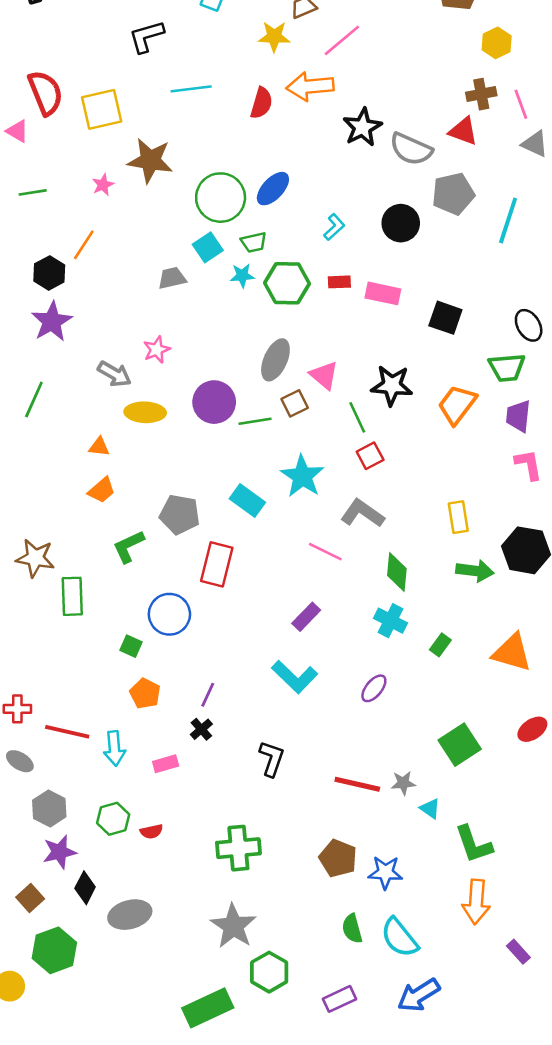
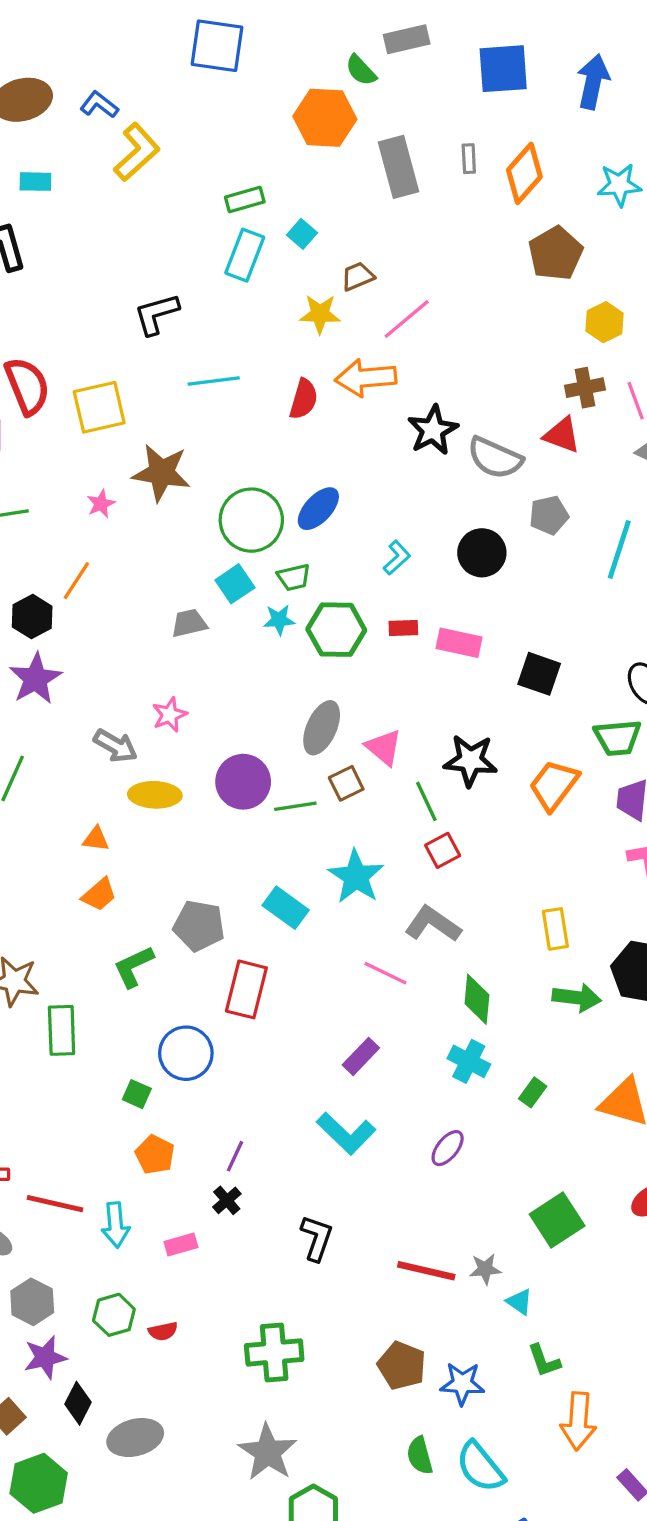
gray pentagon: (453, 194) -> (549, 515), size x0.7
green L-shape: (474, 844) -> (544, 1361), moved, size x0.7

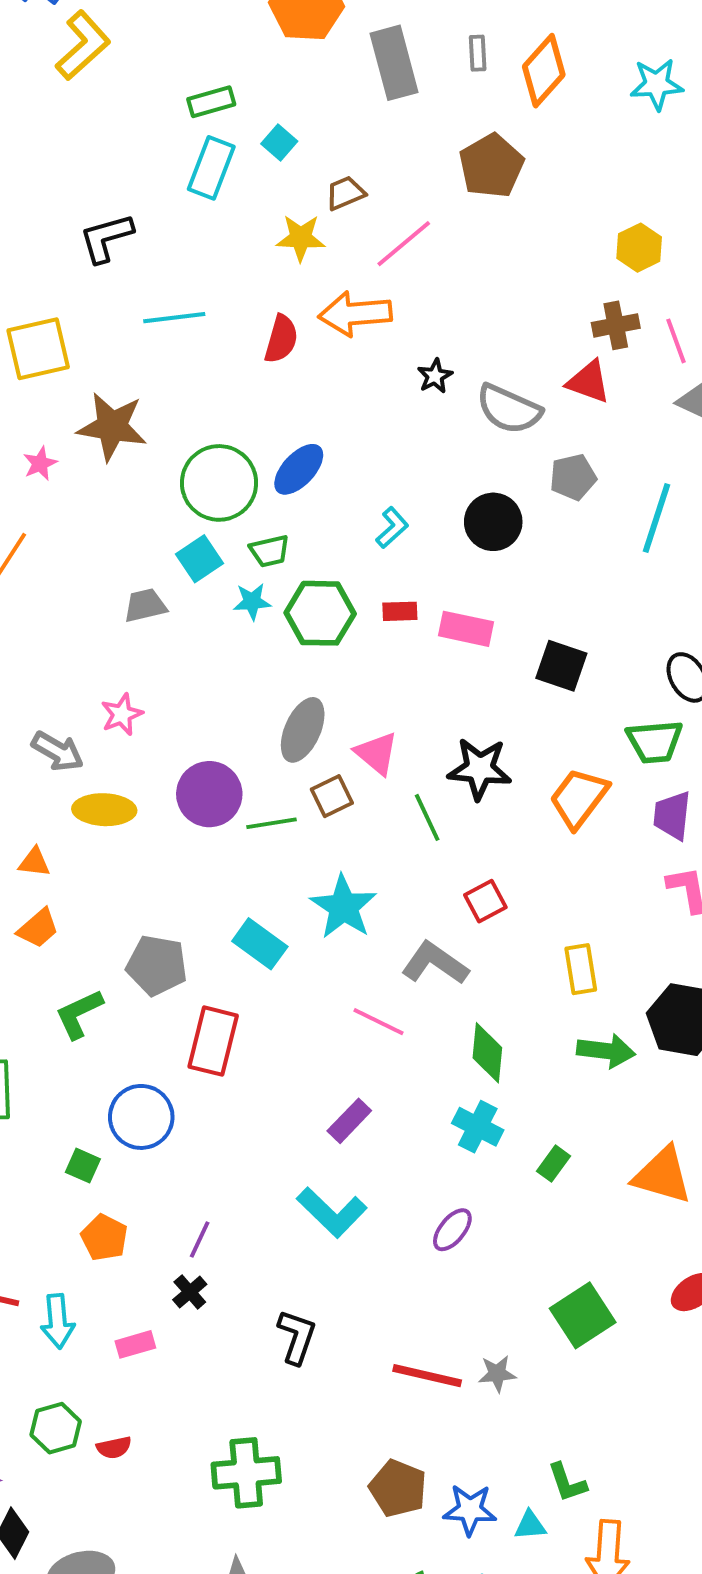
brown pentagon: (555, 253) -> (491, 166), moved
black star: (433, 430) -> (435, 376), size x0.6
red square: (443, 850) -> (485, 901), moved
cyan triangle: (520, 1302) -> (530, 1525), moved, turned -40

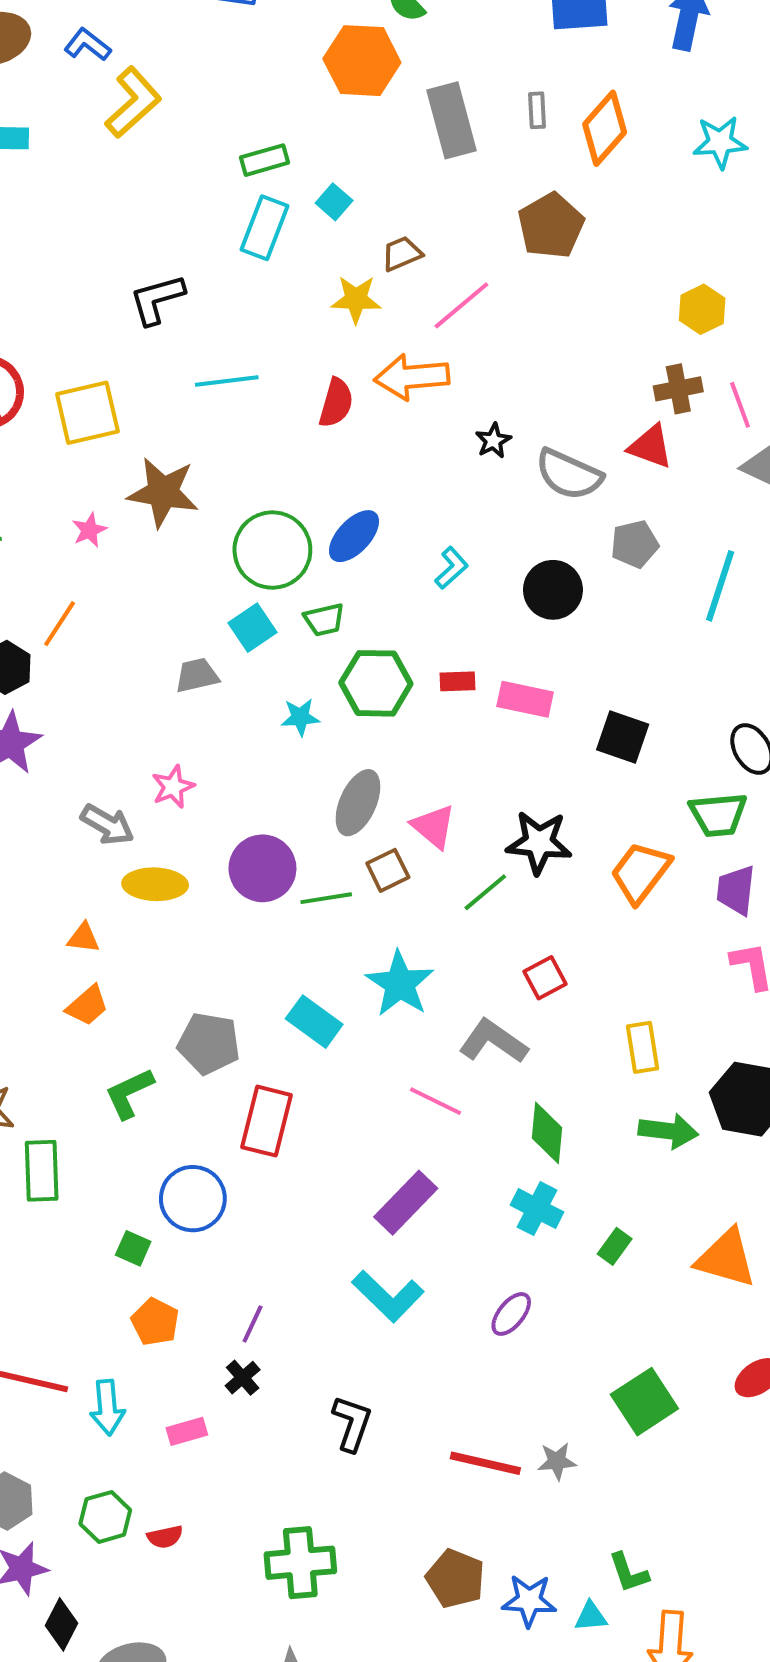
cyan L-shape: (392, 528) -> (451, 568), moved
cyan star: (252, 602) -> (300, 717), moved
green line: (427, 817) -> (485, 892), turned 75
purple rectangle: (349, 1121) -> (406, 1203), size x1.4

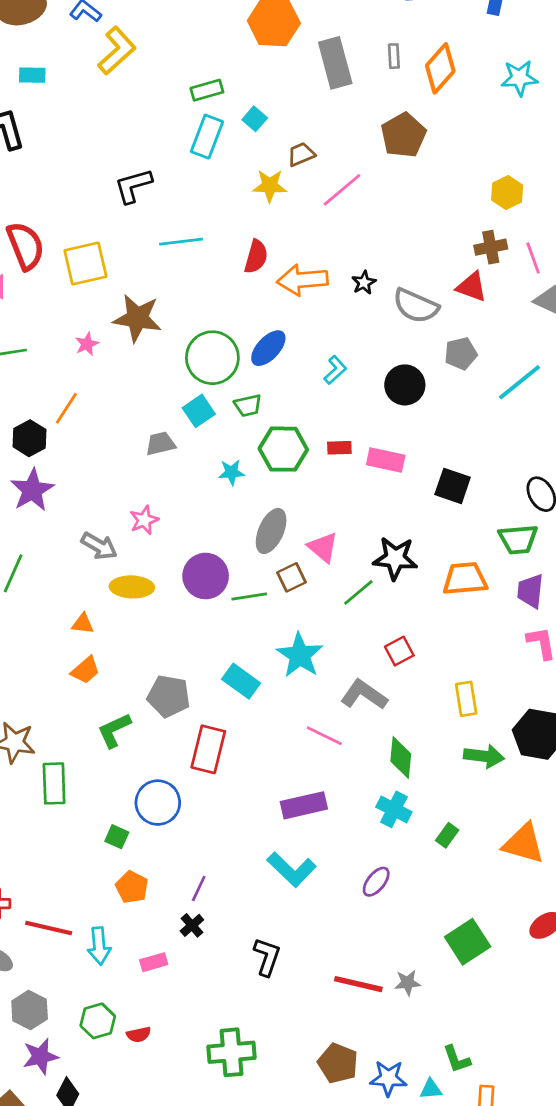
orange arrow: (412, 377) -> (302, 280), moved
cyan line: (720, 586) -> (519, 382), turned 33
orange trapezoid: (640, 872) -> (465, 579), turned 48
purple rectangle: (406, 1203) -> (304, 805), turned 33

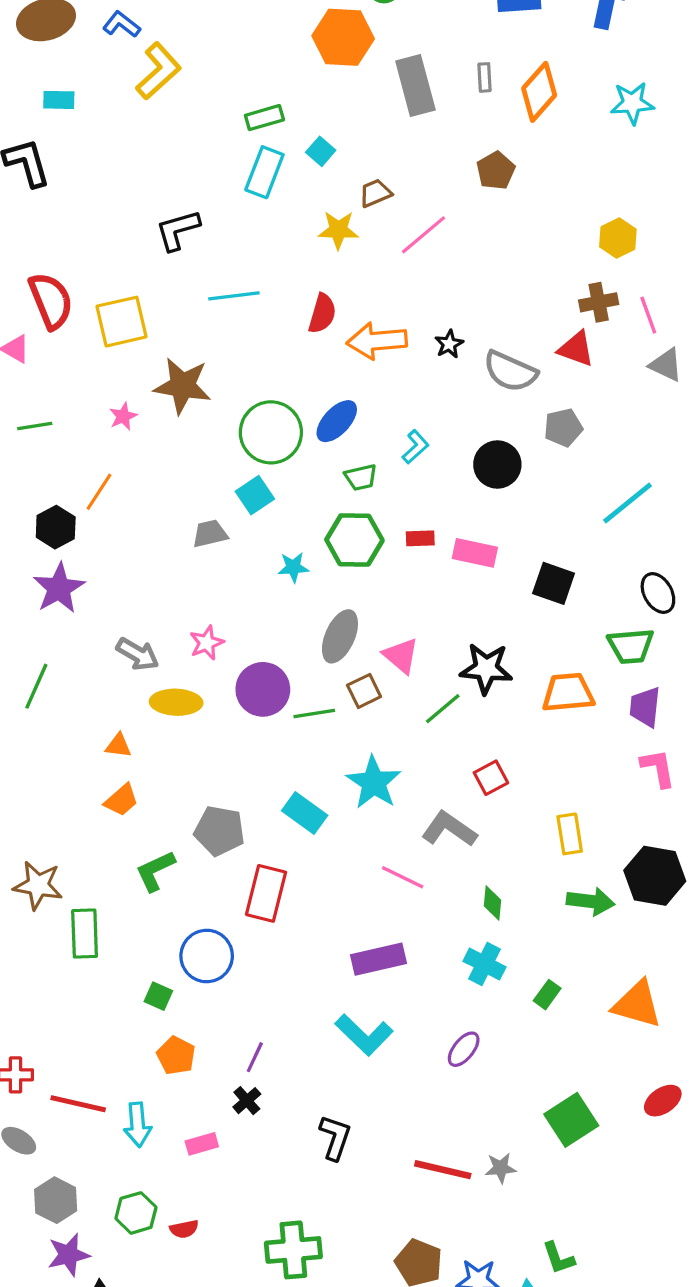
brown pentagon: (403, 135) -> (496, 171), size x0.7
cyan line: (519, 382) -> (627, 503), moved
green trapezoid: (248, 405) -> (361, 477), moved
pink star: (144, 520) -> (207, 643), moved
green diamond: (401, 758) -> (493, 903), size x0.7

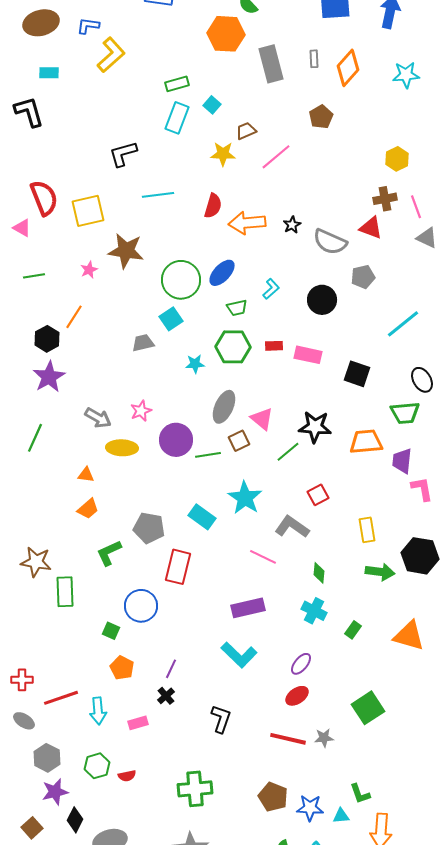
blue L-shape: (122, 24) -> (88, 26), turned -30
purple trapezoid: (645, 707) -> (402, 461), moved
red ellipse: (663, 1101) -> (297, 696), moved
red line: (78, 1104) -> (61, 698), turned -32

